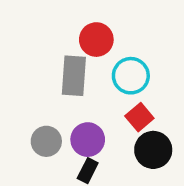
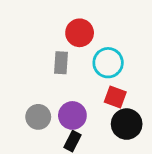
gray rectangle: (74, 76) -> (61, 63), size x0.7
red square: (139, 117) -> (115, 97), turned -30

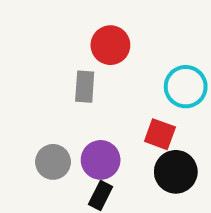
cyan circle: (108, 63) -> (186, 87), moved

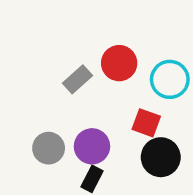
red circle: (110, 45) -> (119, 63), moved
gray rectangle: (85, 87) -> (78, 79), turned 44

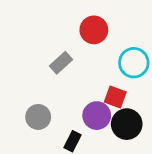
red circle: (119, 63) -> (94, 30), moved
purple circle: (92, 146) -> (97, 116), moved

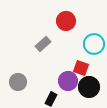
gray circle: (38, 117) -> (18, 82), moved

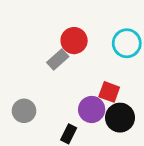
red circle: (66, 21) -> (74, 41), moved
cyan circle: (94, 44) -> (127, 43), moved

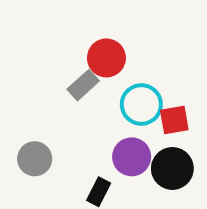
cyan circle: (127, 43) -> (141, 104), moved
red square: (109, 92) -> (174, 120), moved, turned -30

